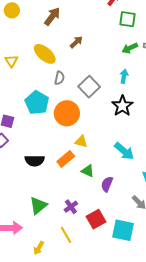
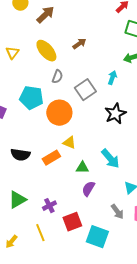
brown arrow: (52, 16) -> (45, 15), moved
cyan arrow: (124, 76) -> (112, 78), moved
cyan pentagon: (37, 103) -> (31, 98), turned -30
green triangle: (88, 171) -> (82, 168), moved, turned -32

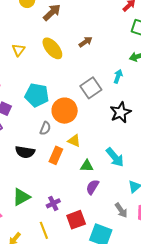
gray semicircle: (57, 77) -> (45, 128), moved
orange rectangle: (51, 158) -> (56, 155), turned -36

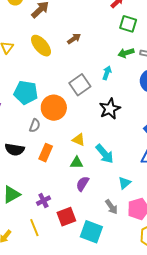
yellow triangle: (74, 141) -> (79, 140), moved

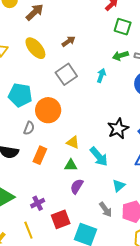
gray square: (80, 85) -> (66, 74), moved
black star: (110, 109) -> (118, 129), moved

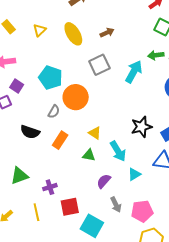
cyan arrow: (101, 75) -> (134, 72), size x1.6
purple semicircle: (77, 186) -> (104, 181), moved
cyan triangle: (119, 186) -> (134, 174), moved

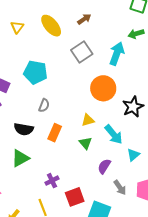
orange circle: (76, 97) -> (103, 88), moved
yellow triangle: (95, 133) -> (88, 120), turned -40
green triangle: (89, 155) -> (85, 143), turned 48
green triangle: (19, 176) -> (20, 158), moved

